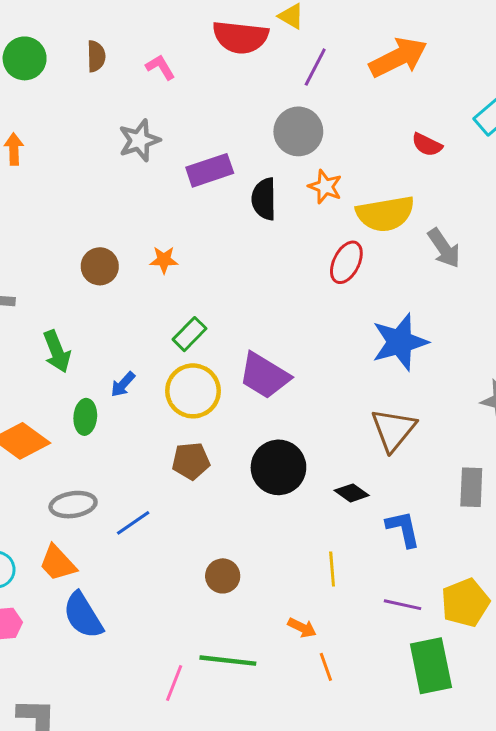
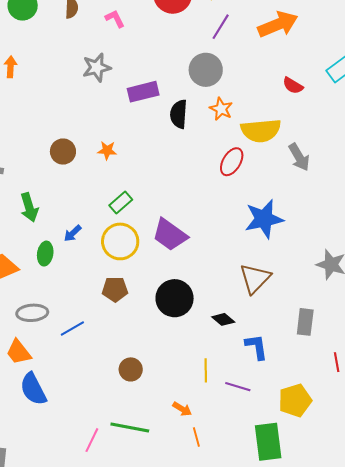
purple line: (403, 605) -> (238, 387), moved

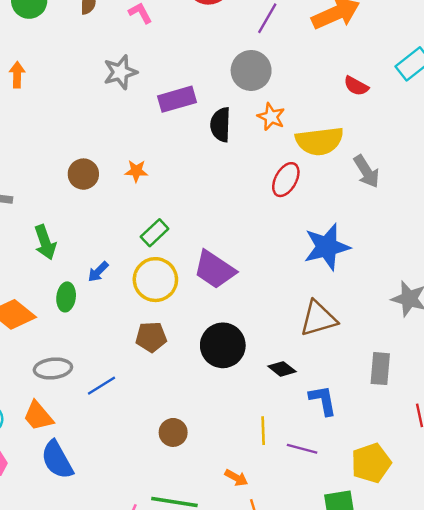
brown triangle: (255, 279) -> (318, 319), turned 32

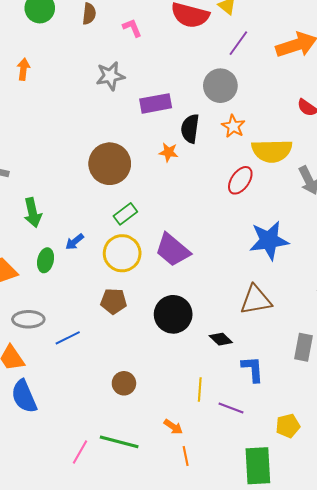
orange star: (136, 171) -> (168, 152), moved
brown circle: (83, 174) -> (110, 164), moved, size x1.6
yellow pentagon: (371, 463) -> (288, 426), size x0.7

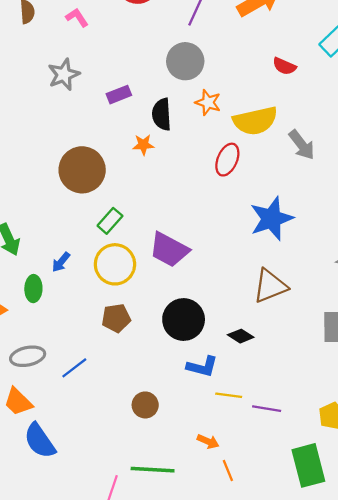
purple rectangle: (156, 103) -> (119, 95), size x0.7
blue L-shape: (253, 369) -> (202, 367), moved, turned 120
yellow line: (200, 389) -> (229, 395), turned -75

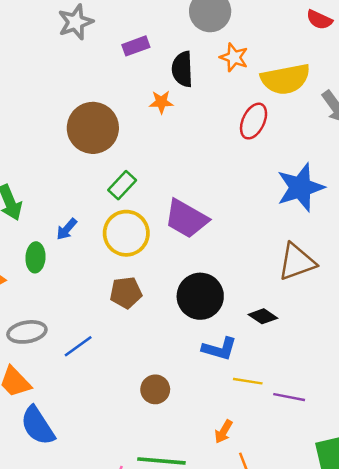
orange arrow: (208, 441) -> (224, 432), turned 95

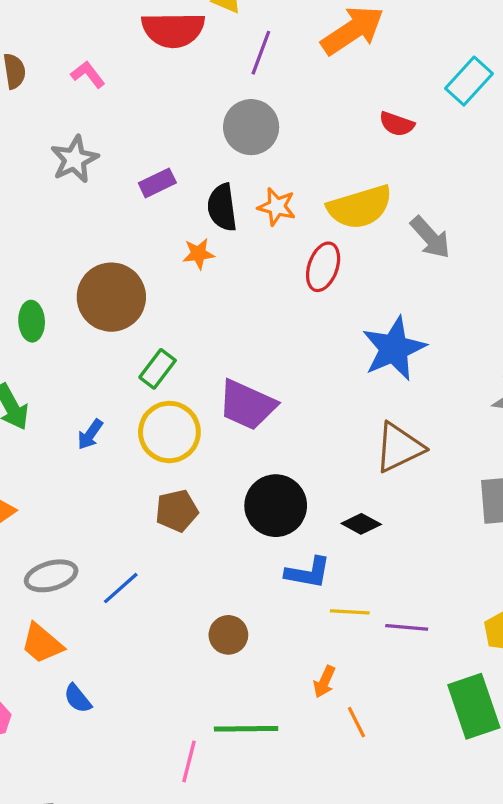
orange star: (234, 57) -> (277, 207), moved
green ellipse: (35, 257) -> (32, 321), moved
blue semicircle: (38, 426) -> (78, 698), size x0.6

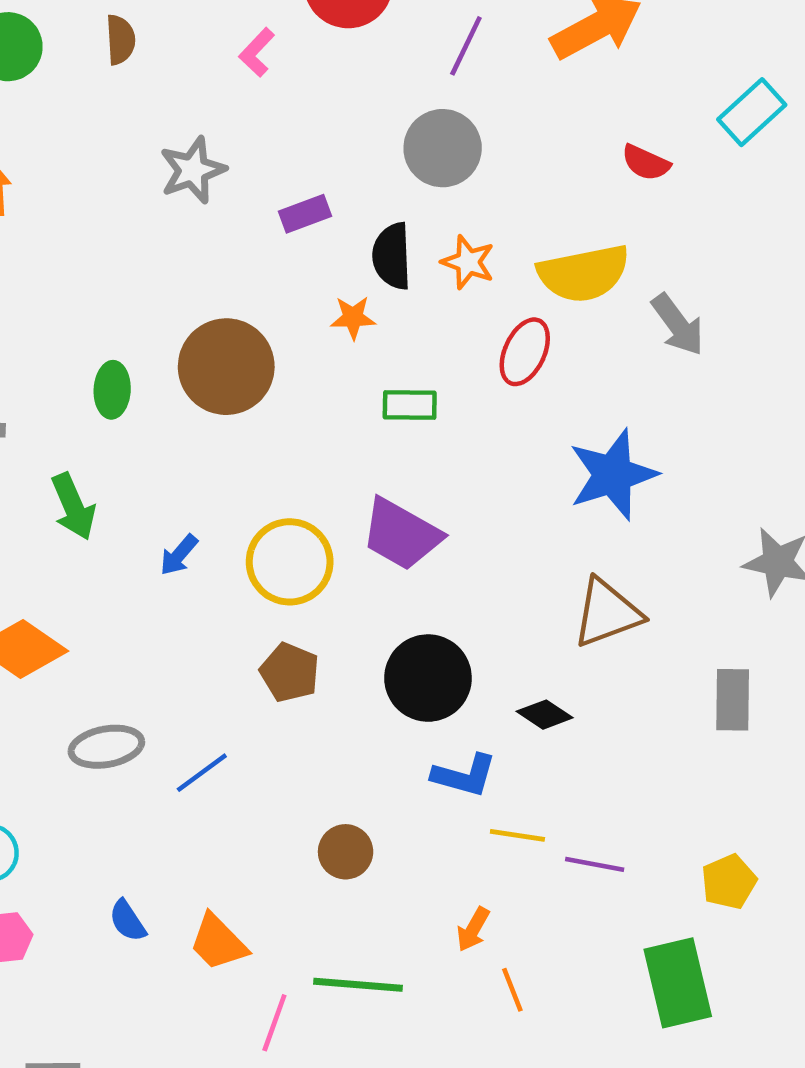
pink L-shape: (88, 74) -> (257, 52), moved, turned -104
green rectangle: (158, 369) -> (410, 405), moved, turned 48
brown pentagon: (177, 511) -> (290, 672), turned 30
orange trapezoid: (42, 643) -> (218, 942), moved

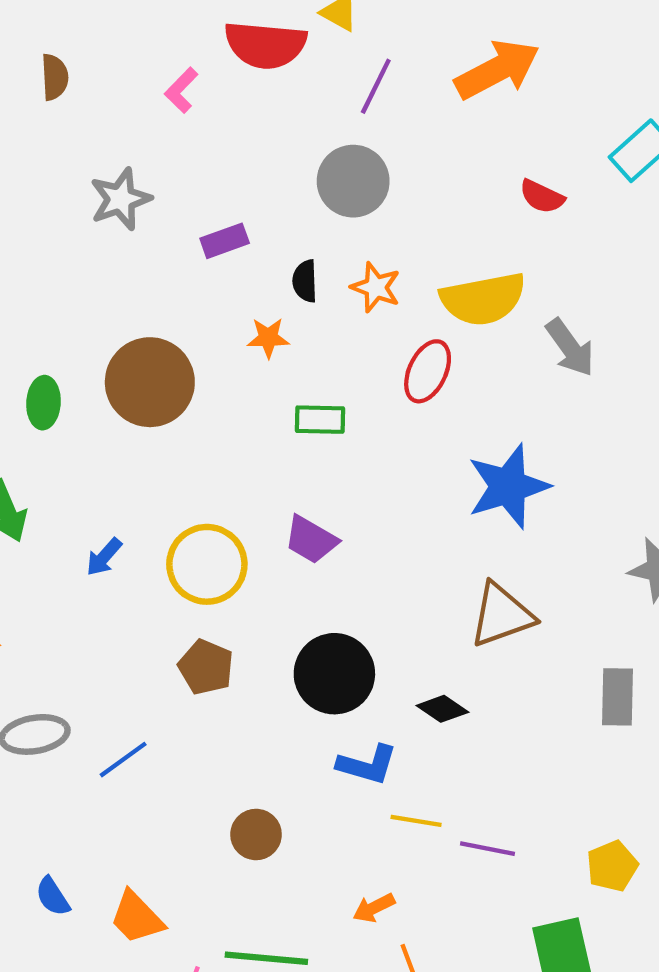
black semicircle: (392, 256) -> (305, 281), size x0.7
purple trapezoid: (401, 534) -> (311, 540), size x0.7
orange arrow: (473, 929) -> (374, 908), turned 33

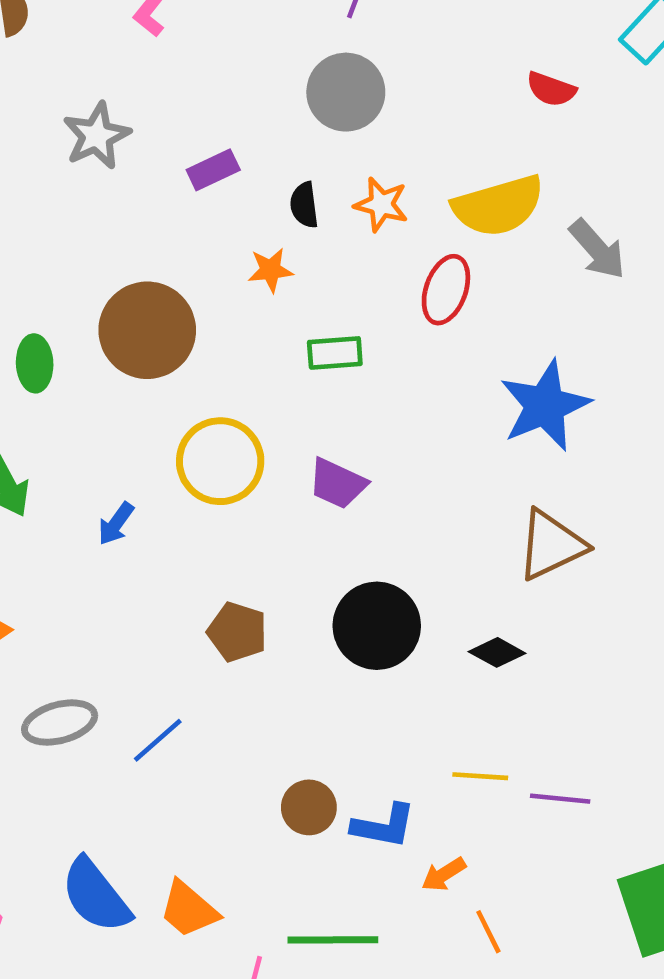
yellow circle: (207, 564) -> (220, 461), moved
blue L-shape: (367, 765) -> (384, 826), moved
blue semicircle: (53, 896) -> (96, 896), size x1.8

